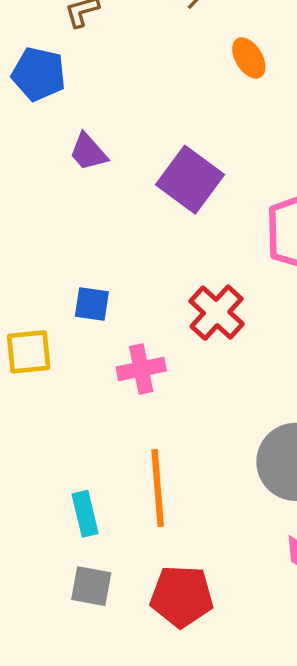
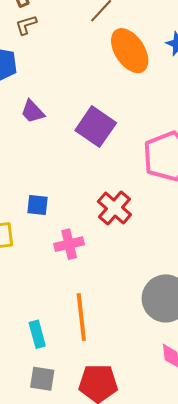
orange ellipse: (249, 58) -> (130, 51), size x1.8

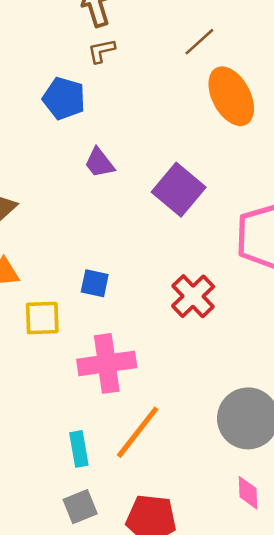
pink cross: (69, 244) -> (107, 363), moved, size x1.5
orange line: (81, 317) -> (138, 432), turned 39
gray square: (42, 379) -> (80, 507), turned -36

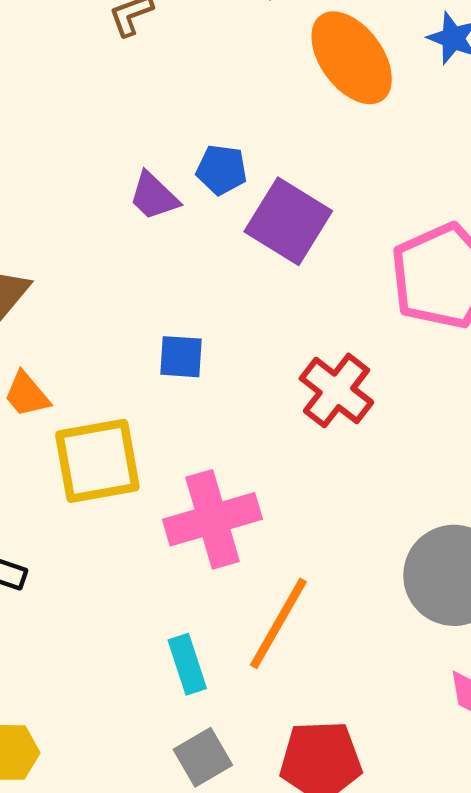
blue pentagon: (64, 98) -> (222, 170), moved, size x0.7
blue square: (95, 283) -> (181, 357), moved
yellow square: (42, 318) -> (97, 461), size x1.4

